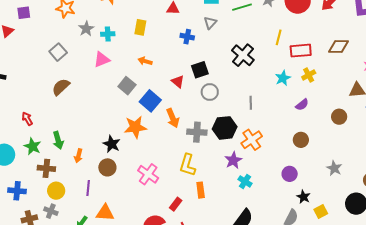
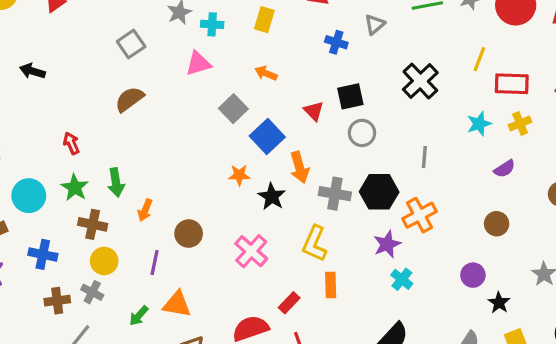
orange star: (135, 127) -> (239, 175), size x0.6
black star: (112, 144) -> (272, 197), moved
black star: (303, 197) -> (499, 303), moved

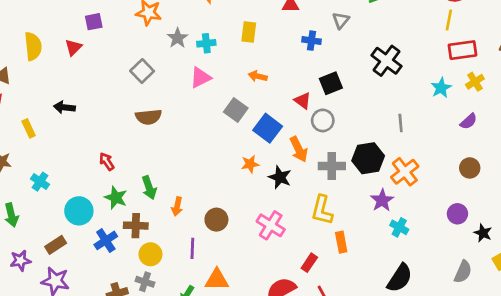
yellow line: (479, 59) -> (449, 20), moved
brown semicircle: (129, 99) -> (149, 117), turned -140
gray circle: (362, 133) -> (323, 120), moved
blue cross: (43, 254) -> (106, 240), moved, turned -35

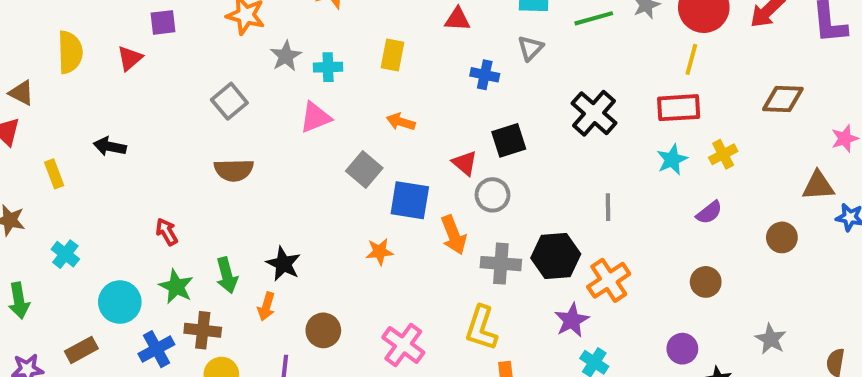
red rectangle: (463, 50) -> (679, 108), moved
blue square: (268, 128) -> (410, 200), turned -32
black star: (280, 177) -> (283, 264), moved

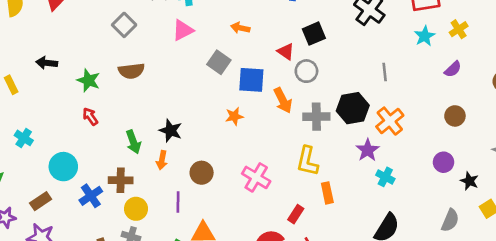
green star: (176, 287) -> (89, 80), moved

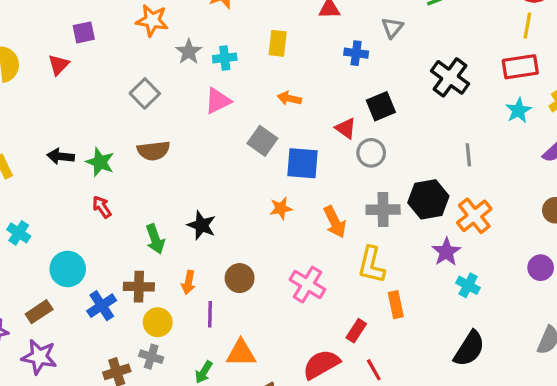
black arrow: (47, 63) -> (61, 156), moved
orange arrow: (283, 100) -> (335, 222), moved
orange arrow: (162, 160) -> (188, 282), moved

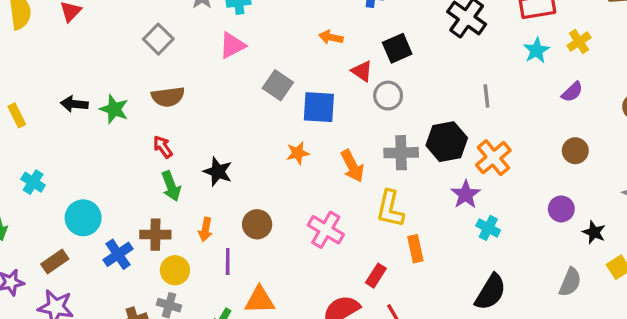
orange arrow: (289, 98) -> (331, 37), moved
red arrow: (102, 207) -> (163, 147), moved

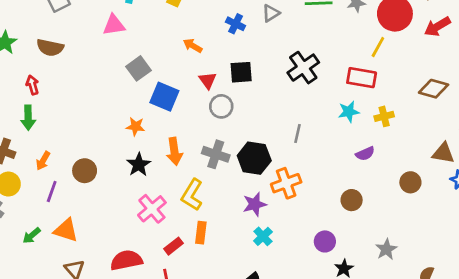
black star: (218, 172) -> (139, 165), moved
pink cross: (326, 230) -> (152, 209), moved
red rectangle: (376, 276) -> (173, 246), moved

